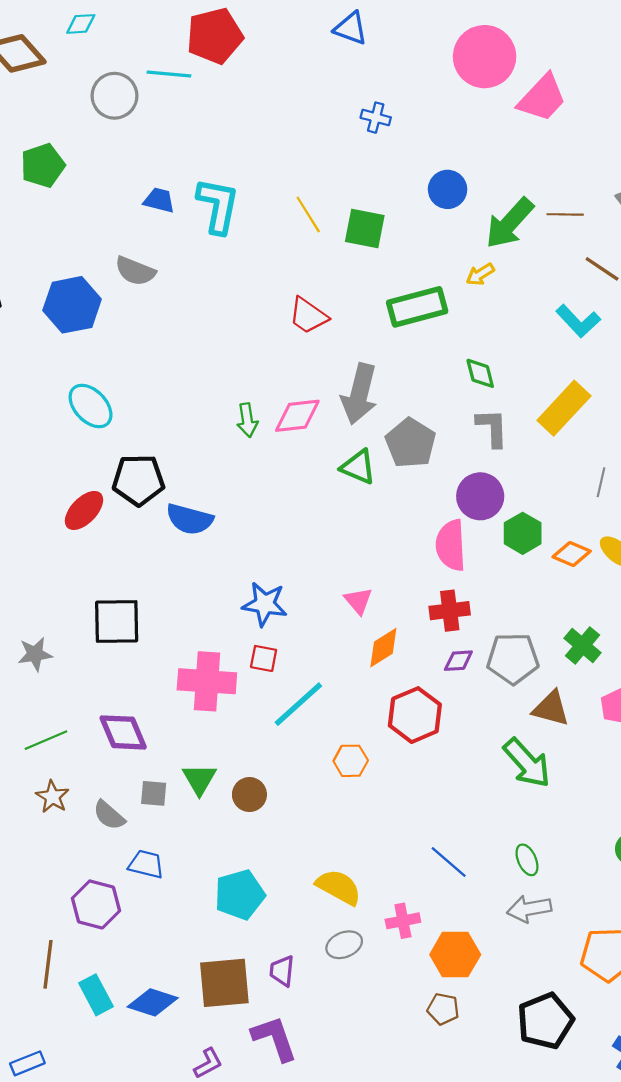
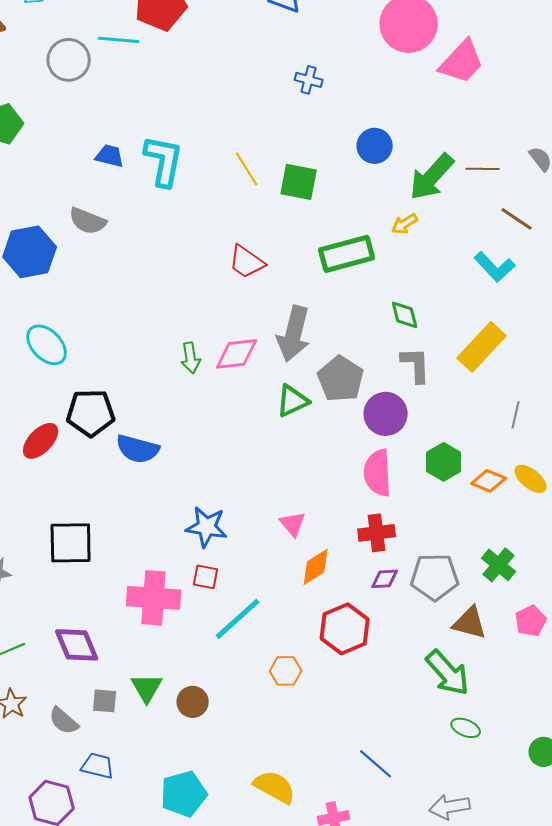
green triangle: (358, 467) -> (293, 401), turned -48
purple circle: (480, 496) -> (386, 414), moved
green ellipse: (527, 860) -> (466, 728), moved, turned -44

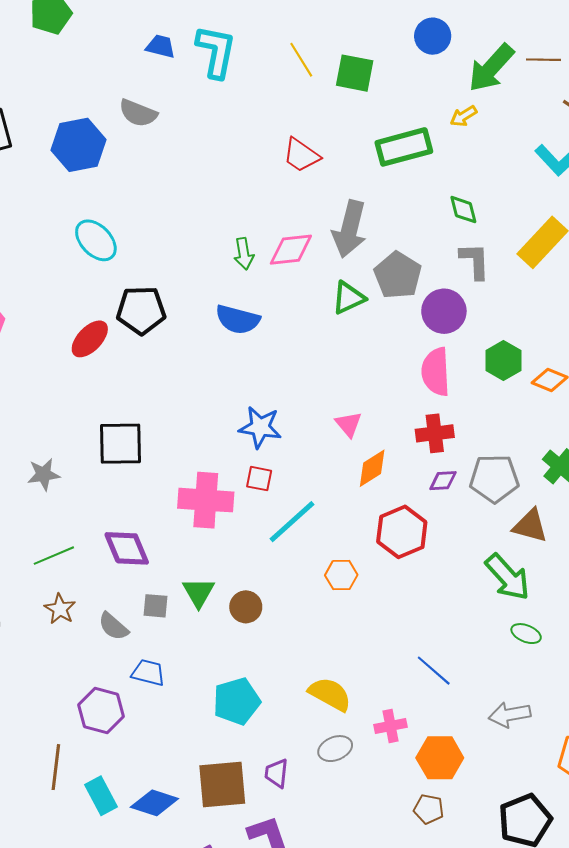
blue semicircle: (138, 449) -> (238, 319), moved

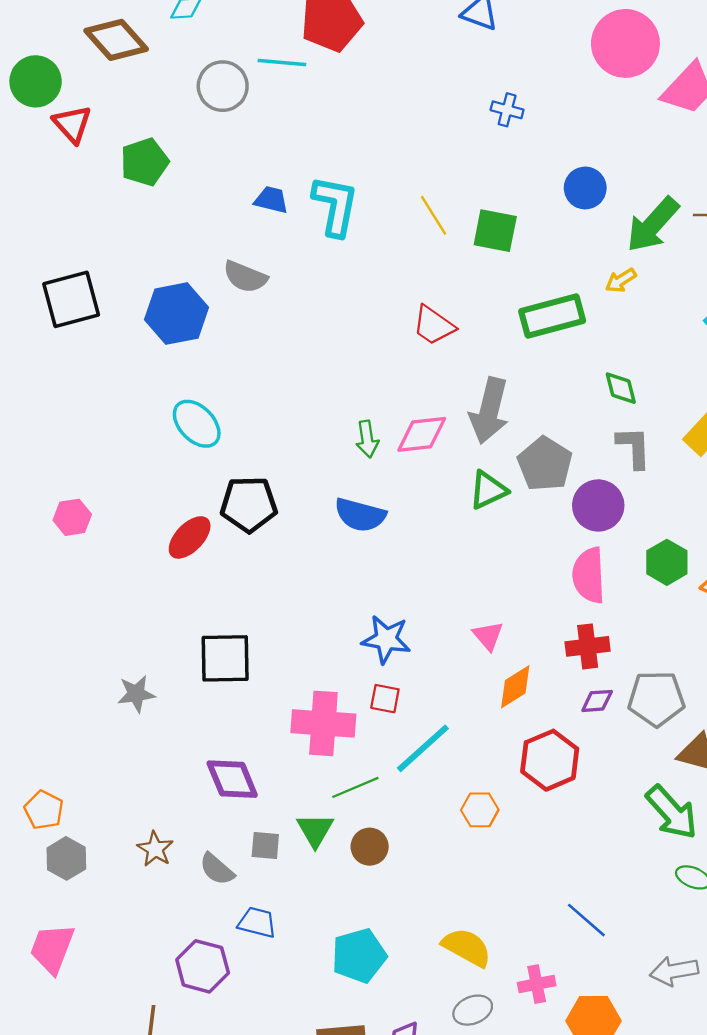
green line: (54, 556) -> (355, 787), moved

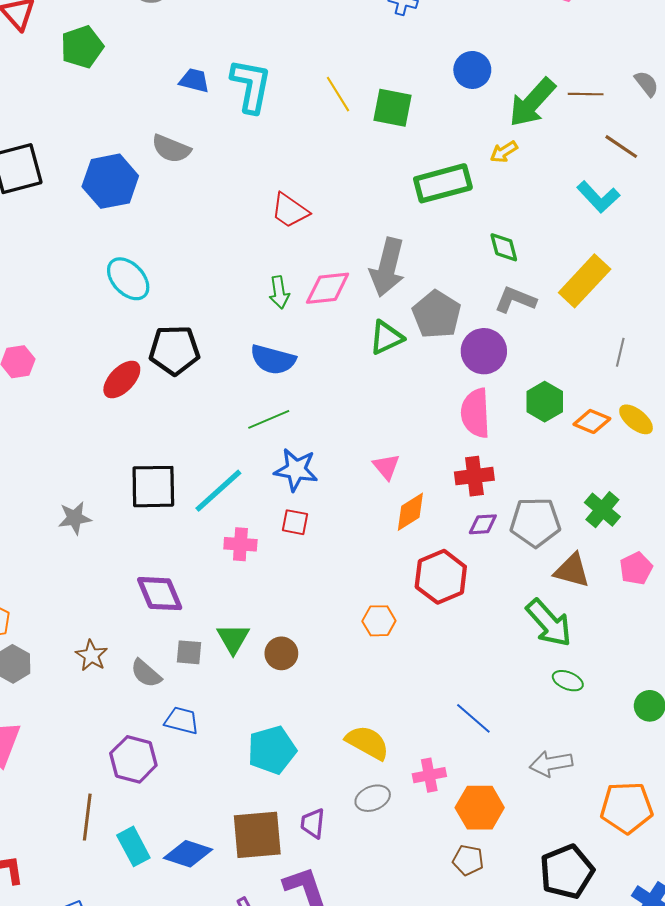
red trapezoid: (434, 325) -> (290, 211), moved
gray L-shape: (634, 447) -> (515, 300), turned -66
pink cross: (323, 723) -> (240, 544), size x0.6
cyan line: (423, 748) -> (218, 491), moved
green line: (355, 787) -> (269, 419), moved

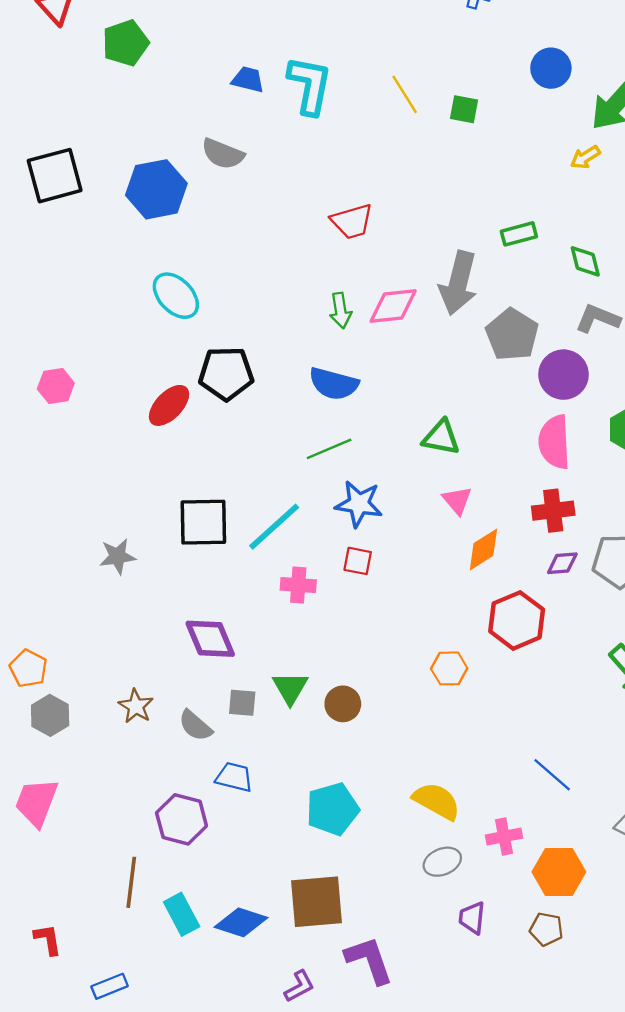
green square: (393, 108) -> (464, 109), size x0.7
green rectangle: (443, 183) -> (519, 234), moved, size x0.6
red trapezoid: (290, 211) -> (352, 221), turned -51
green triangle: (386, 338) -> (441, 437), moved, turned 36
purple trapezoid: (313, 823) -> (472, 918), moved

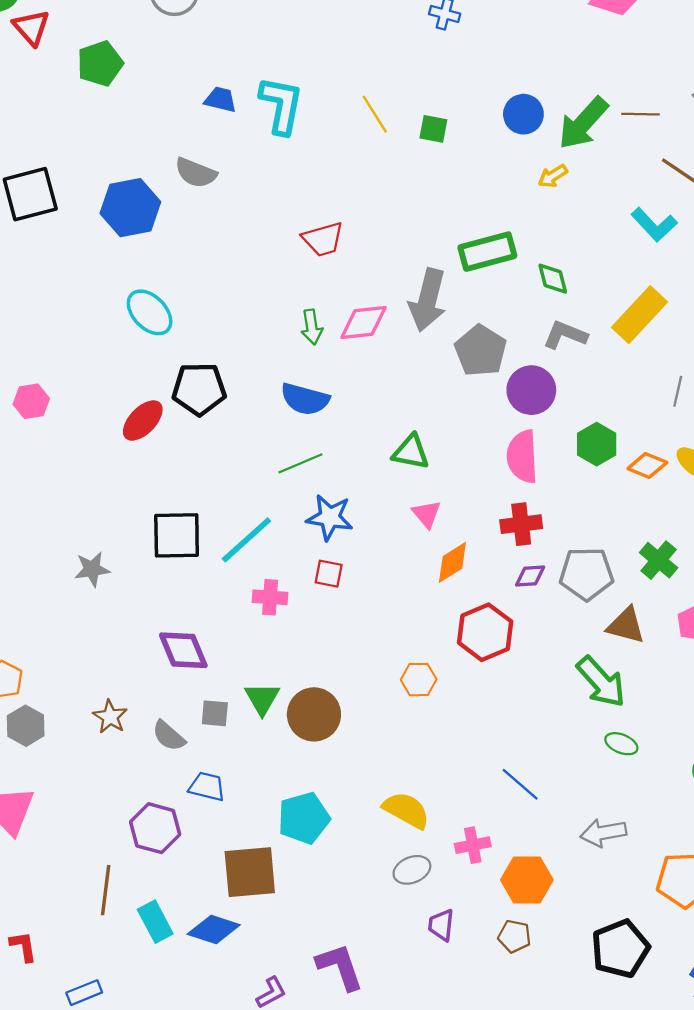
blue circle: (551, 68) -> (523, 114), moved
green rectangle: (519, 234) -> (487, 252), size x1.6
brown circle: (343, 704) -> (314, 714), size x1.5
brown square: (317, 902) -> (250, 872), moved

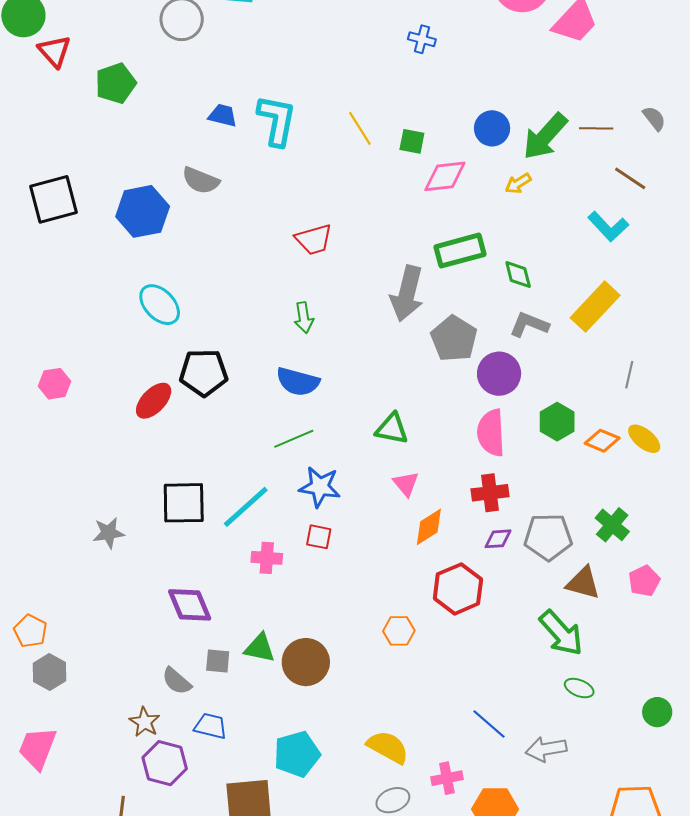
pink diamond: (364, 323) -> (445, 176), moved
green triangle: (262, 699) -> (260, 648), turned -48
brown star: (110, 717) -> (145, 722), moved
gray arrow: (603, 833) -> (546, 749), moved

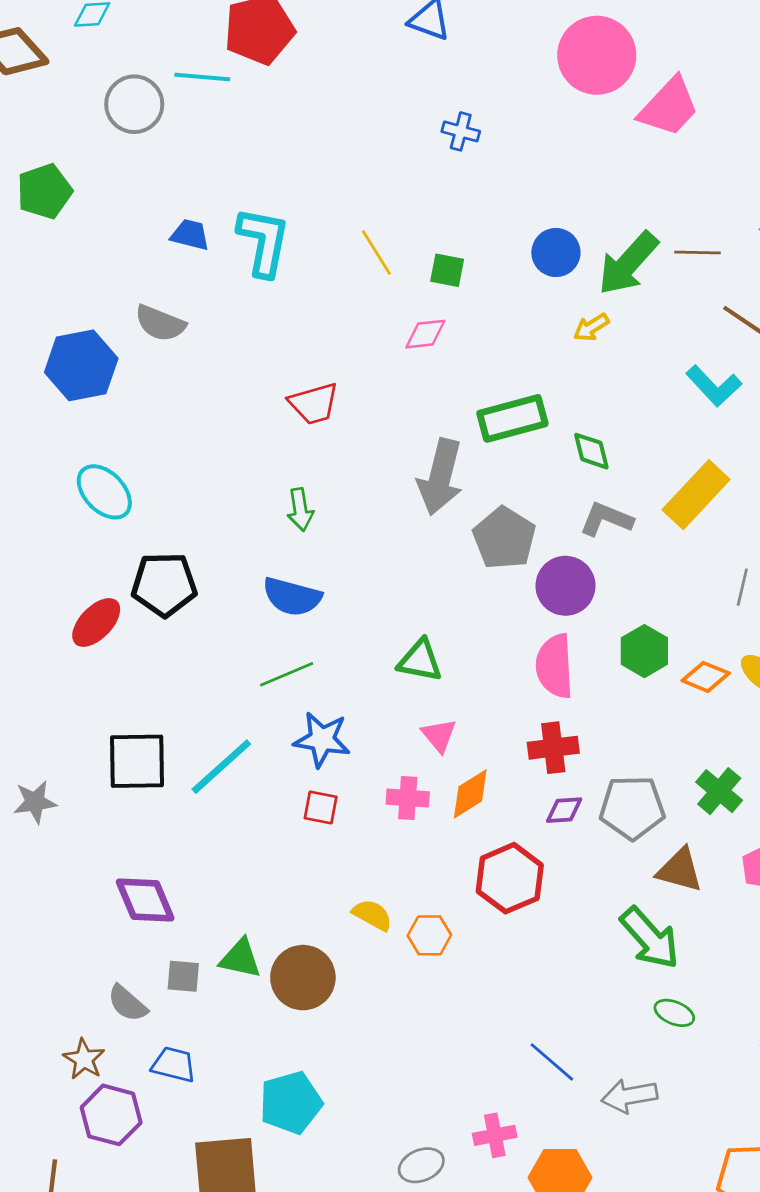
pink diamond: (445, 176) -> (425, 334), moved, size x0.7
pink cross: (267, 558) -> (408, 798), moved
yellow semicircle: (388, 747) -> (372, 915), moved, size x0.7

